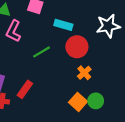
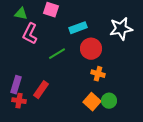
cyan rectangle: (63, 25) -> (78, 28), turned -36
orange cross: (84, 73) -> (98, 74), turned -32

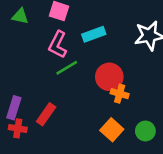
pink L-shape: (30, 34) -> (58, 45), moved
red circle: (91, 49) -> (109, 77), moved
green circle: (109, 101) -> (145, 131), moved

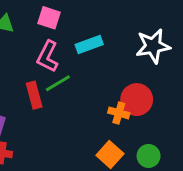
red circle: (109, 77) -> (137, 100), moved
red rectangle: (46, 114) -> (34, 95), moved, turned -50

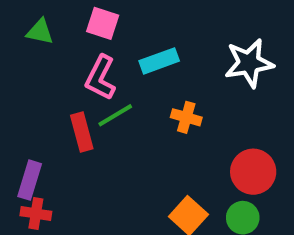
red circle: (137, 100) -> (253, 172), moved
orange cross: (119, 113) -> (186, 117), moved

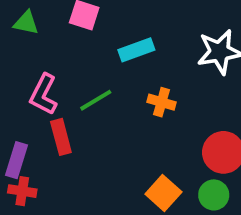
pink L-shape: (101, 78) -> (44, 94), moved
red rectangle: (82, 132) -> (61, 137), moved

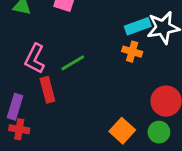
cyan rectangle: (136, 50) -> (138, 26), moved
orange cross: (162, 102) -> (132, 52), moved

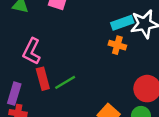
green line: (73, 63) -> (65, 82), moved

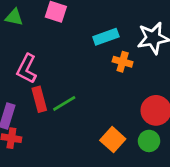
cyan rectangle: (122, 23) -> (106, 37), moved

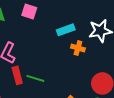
green line: (64, 103) -> (35, 78), turned 48

